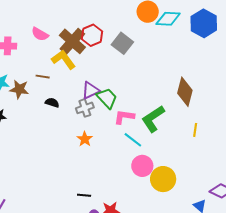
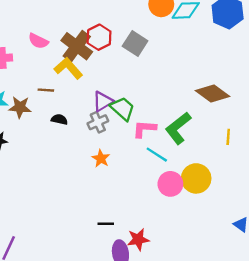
brown diamond: (185, 92) -> (212, 94), turned -64
yellow circle: (163, 179) -> (196, 178), moved

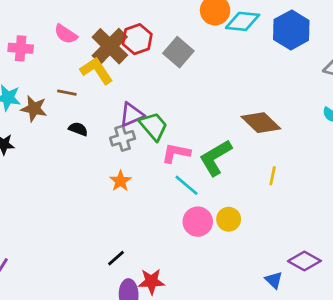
yellow circle: (196, 178) -> (229, 219), size x0.7
black line: (106, 224) -> (116, 258), turned -49

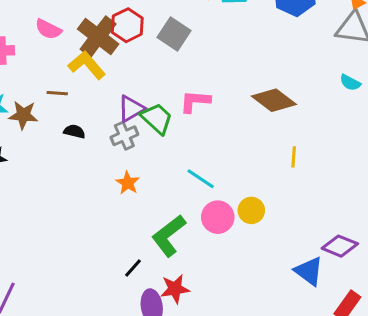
pink L-shape: (176, 153) -> (195, 101), moved
green L-shape: (216, 158) -> (169, 236), moved
blue triangle: (274, 280) -> (309, 271), size x1.5

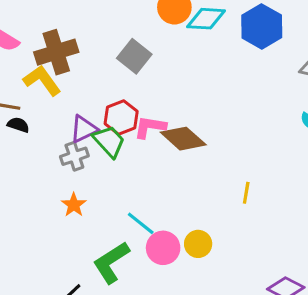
red hexagon: (127, 25) -> (121, 117), moved
brown cross: (98, 37) -> (56, 52), turned 30
brown diamond: (274, 100) -> (183, 139), moved
black semicircle: (74, 131) -> (18, 125), moved
cyan line: (201, 179) -> (141, 223), moved

